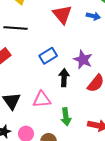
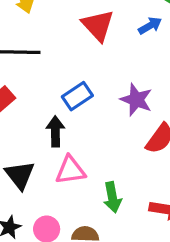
blue arrow: (93, 16) -> (150, 26), turned -40
black arrow: (64, 78) -> (55, 131), moved

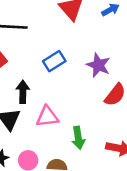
black arrow: (55, 131) -> (23, 92), moved

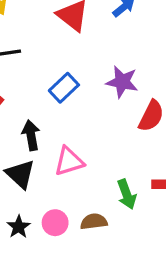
green arrow: (78, 138) -> (127, 194), moved

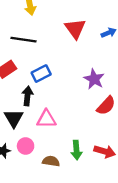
blue rectangle: (64, 88) -> (41, 74), moved
pink circle: (55, 223) -> (26, 146), moved

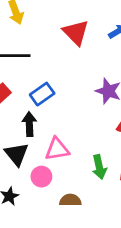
pink circle: (26, 146) -> (41, 177), moved
green arrow: (76, 150) -> (99, 167), moved

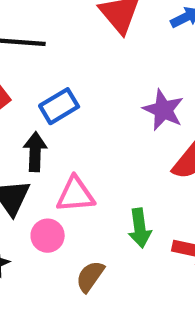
brown semicircle: (70, 200) -> (90, 276), turned -60

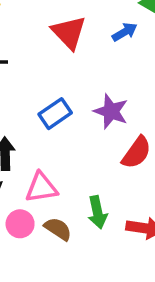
blue rectangle: (59, 106) -> (55, 114), moved
brown semicircle: (90, 276) -> (58, 229), moved, turned 92

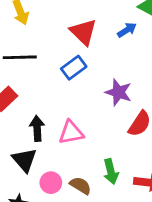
blue rectangle: (55, 114) -> (74, 68), moved
pink triangle: (41, 188) -> (71, 132), moved

